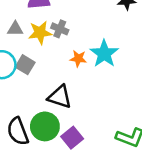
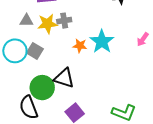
gray cross: (60, 29) -> (64, 21), turned -32
green circle: (45, 126) -> (42, 88), moved

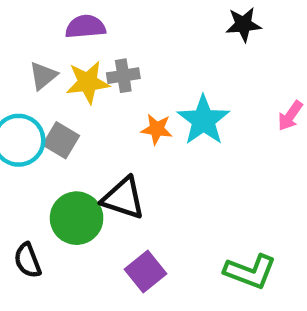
gray triangle: (26, 21) -> (43, 76), turned -40
black semicircle: (29, 107) -> (28, 260), moved, size x0.7

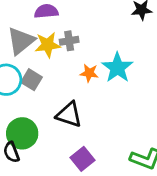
gray triangle: (43, 76) -> (21, 41), size x1.6
green circle: (77, 218) -> (22, 133), moved

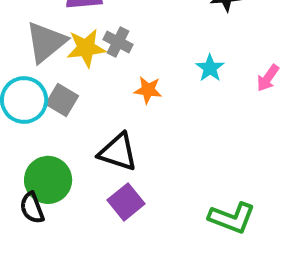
gray cross: (69, 41) -> (118, 42), turned 36
cyan star: (117, 68) -> (210, 68), moved, size x0.6
purple square: (83, 159) -> (126, 202), moved

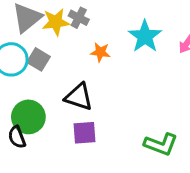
cyan star: (210, 68) -> (145, 36), size x1.6
purple square: (126, 202) -> (85, 133), turned 35

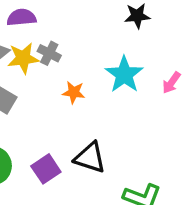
black triangle: (79, 97) -> (90, 158), moved
purple square: (85, 133) -> (46, 169), moved, turned -30

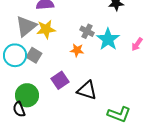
gray cross: (49, 53) -> (87, 31), moved
purple square: (46, 169) -> (60, 80), moved

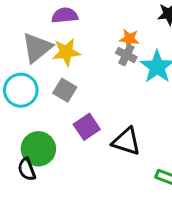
orange star: (77, 50) -> (129, 39), moved
gray square: (34, 55) -> (65, 90), moved

